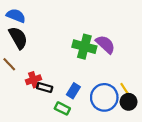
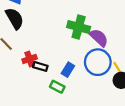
purple semicircle: (105, 44) -> (99, 38), moved
blue circle: (104, 97) -> (98, 62), moved

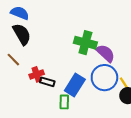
blue rectangle: (68, 70) -> (75, 85), size x1.5
green rectangle: (57, 87) -> (64, 102), turned 64

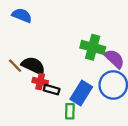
black semicircle: (22, 34) -> (33, 66), moved, turned -35
red cross: (37, 74) -> (40, 82), turned 32

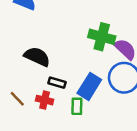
brown line: (15, 66) -> (17, 99), moved
red cross: (40, 82) -> (45, 100), moved

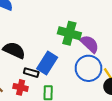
blue rectangle: (89, 86) -> (47, 63), moved

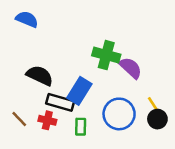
blue circle: (88, 68) -> (119, 114), moved
black rectangle: (31, 73) -> (60, 102), size x1.5

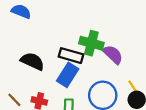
black rectangle: (60, 102) -> (71, 56), moved

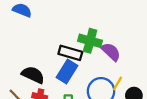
black semicircle: (32, 61) -> (33, 75), moved
yellow line: (133, 87) -> (117, 84), moved, turned 64

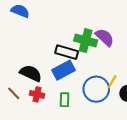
purple semicircle: (111, 52) -> (105, 37), moved
blue rectangle: (67, 71) -> (63, 70), turned 30

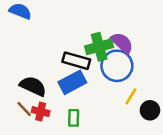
green cross: (86, 41) -> (99, 47), turned -30
blue circle: (96, 89) -> (117, 66), moved
brown line: (14, 93) -> (24, 109), moved

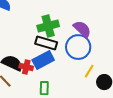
green cross: (99, 47) -> (48, 26), moved
red cross: (41, 112) -> (26, 67), moved

